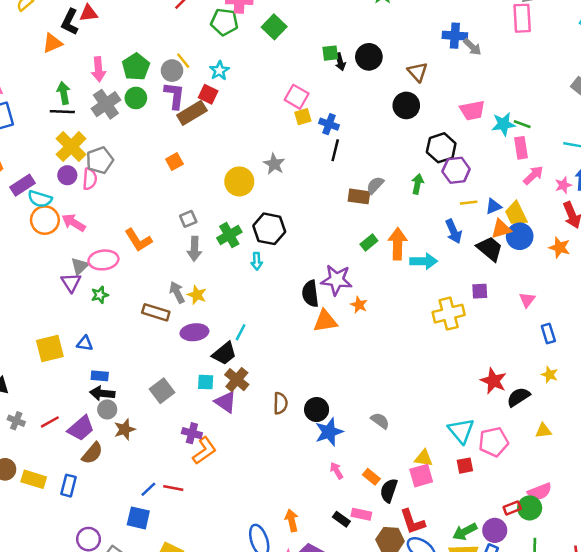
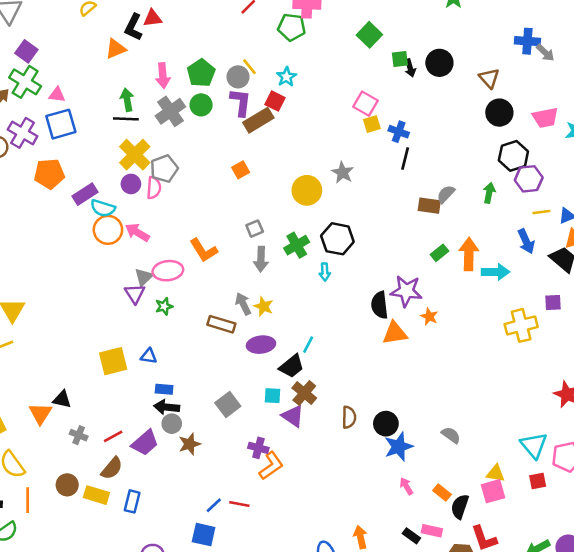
green square: (274, 27) -> (369, 35), moved
black circle: (406, 105) -> (499, 113), moved
brown semicircle: (92, 453) -> (112, 468), moved

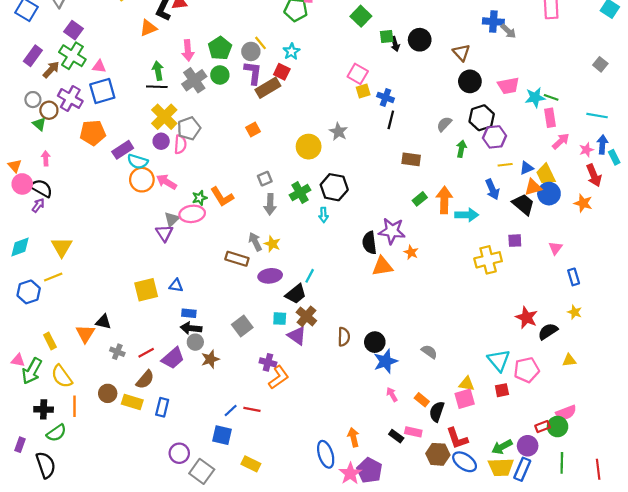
gray semicircle: (446, 194) -> (444, 124), moved
green star: (164, 306) -> (200, 198), moved

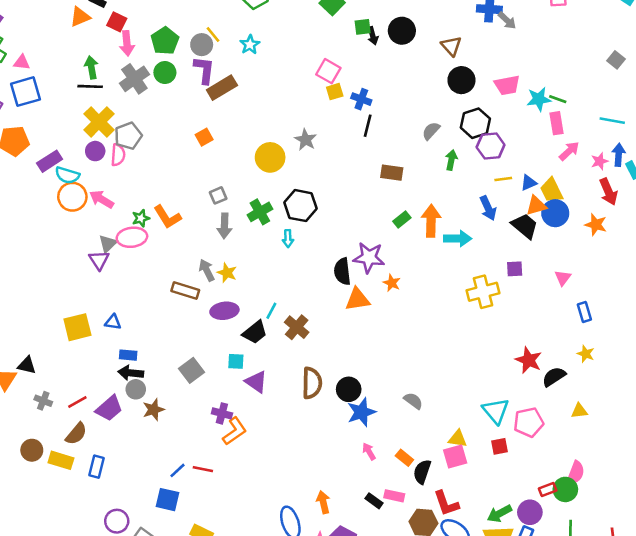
red square: (282, 72) -> (117, 22), moved
brown cross: (306, 316) -> (297, 327), moved
brown semicircle: (344, 337) -> (312, 383), size x1.4
pink semicircle: (566, 413) -> (576, 473), turned -48

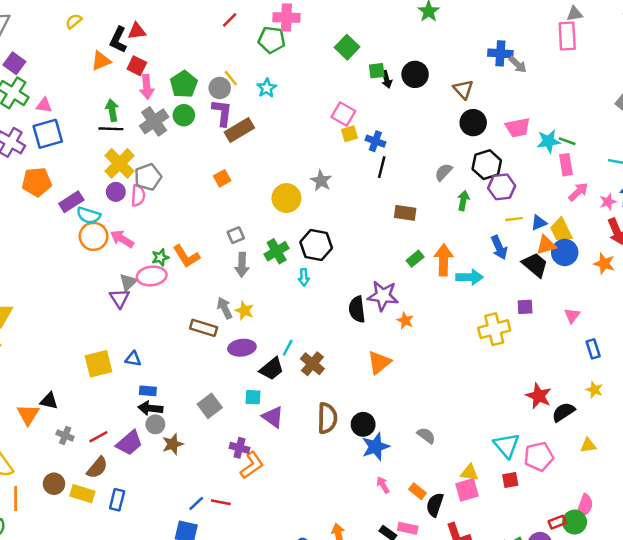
orange triangle: (358, 299) -> (379, 363), moved, turned -30

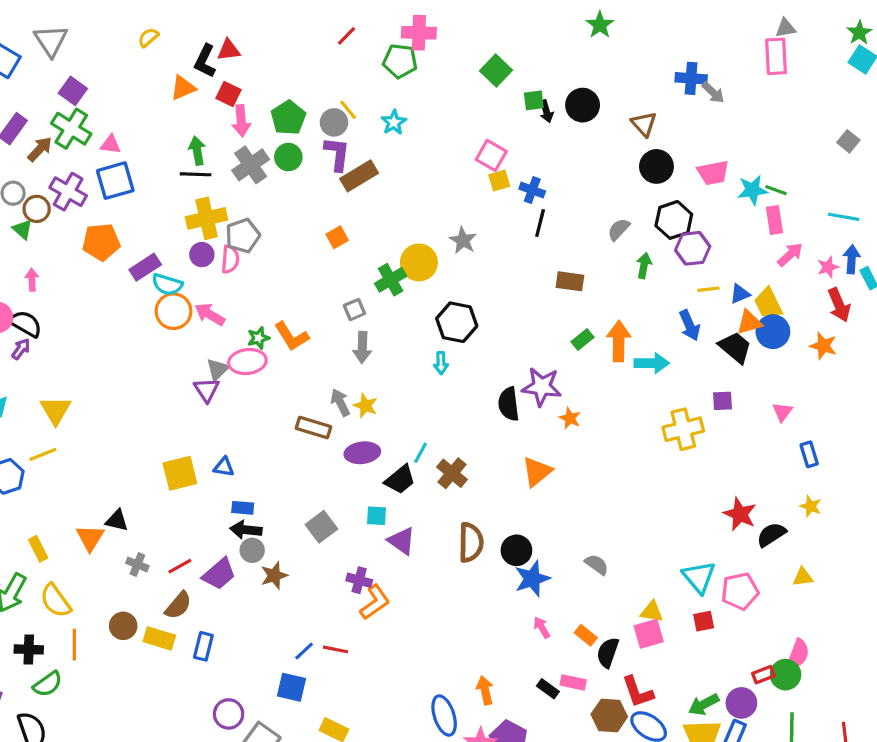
yellow cross: (120, 163) -> (207, 218), turned 32
green cross: (277, 251) -> (391, 280), moved

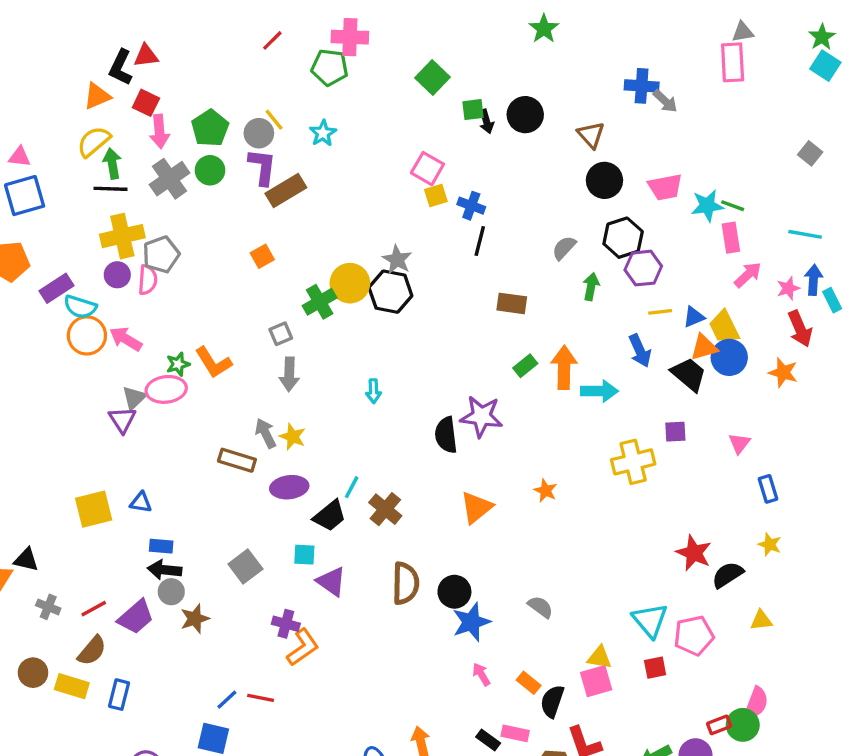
yellow semicircle: (148, 37) -> (94, 142), moved, size x1.5
black hexagon: (457, 322) -> (390, 292), moved
orange star: (570, 418) -> (545, 491), moved

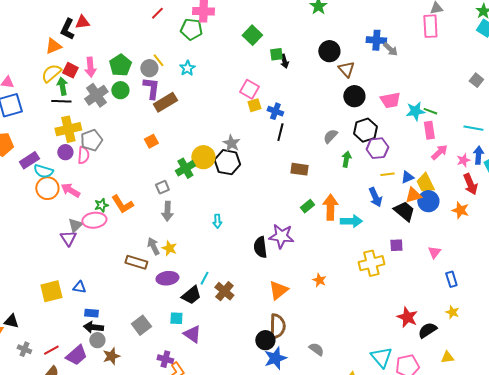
red square: (146, 103) -> (70, 70), moved
black circle: (525, 115) -> (329, 51), moved
brown semicircle: (406, 583) -> (277, 326), moved

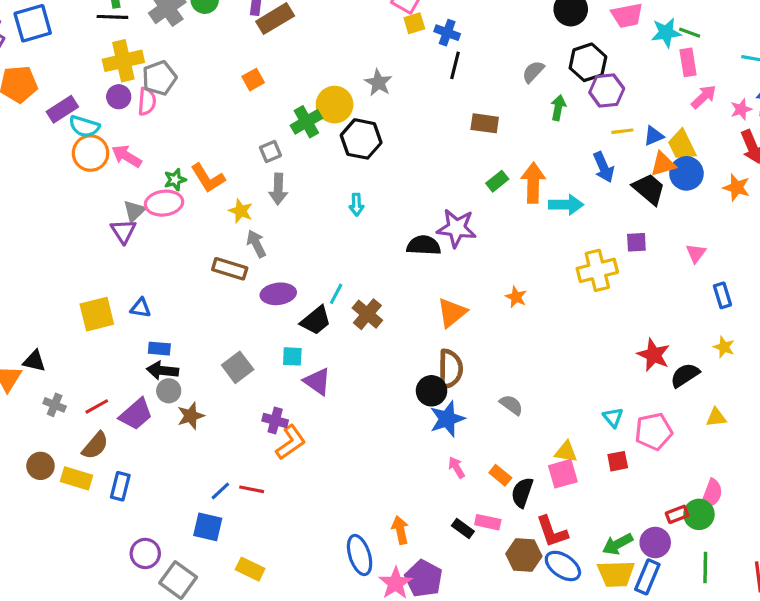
black hexagon: (227, 162) -> (361, 139), moved
black semicircle: (260, 247) -> (424, 245), turned 100
yellow star: (169, 248) -> (241, 211), moved
cyan triangle: (381, 357) -> (613, 417), size x0.6

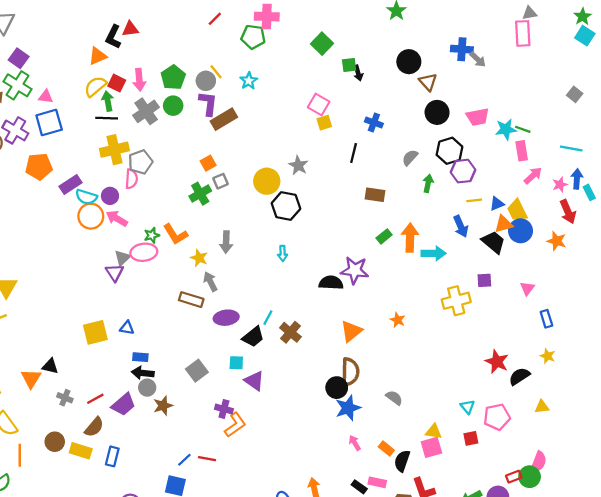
blue cross: (447, 33) -> (374, 123), moved
purple circle: (119, 97) -> (110, 196), moved
green cross: (306, 122) -> (200, 194), moved
gray square: (270, 151) -> (221, 181), moved

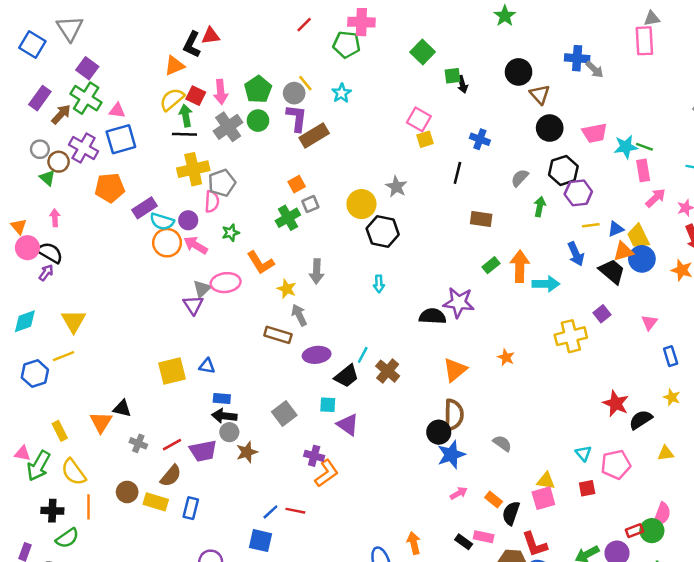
green star: (152, 235) -> (231, 233), moved
purple square: (484, 280) -> (602, 314), turned -35
purple trapezoid: (124, 404) -> (203, 451), turned 30
pink arrow: (355, 443) -> (459, 493), turned 91

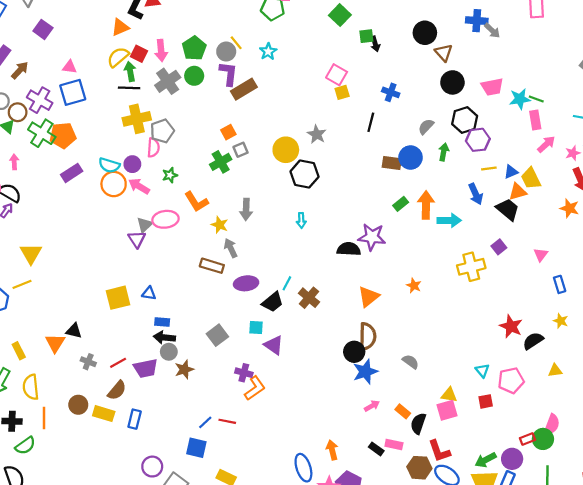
green cross: (86, 98) -> (42, 133), moved
purple rectangle: (145, 208) -> (72, 173), moved
blue circle: (642, 259) -> (411, 157), moved
yellow semicircle: (74, 472) -> (31, 387), turned 30

